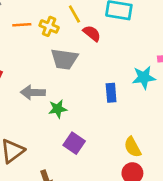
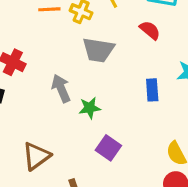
red semicircle: (92, 33) -> (150, 30), moved
gray arrow: (33, 92) -> (61, 88), turned 65

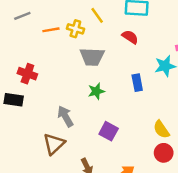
gray arrow: (61, 88) -> (65, 116), moved
green star: (90, 108) -> (96, 91), moved

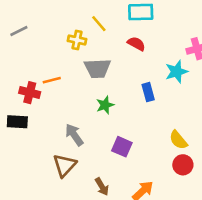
orange line: (51, 30) -> (52, 80), moved

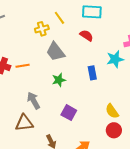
yellow cross: (77, 40) -> (42, 29), turned -32
gray trapezoid: (97, 68) -> (55, 52), turned 50
orange line: (52, 80) -> (23, 66), moved
brown triangle: (65, 165) -> (24, 123), turned 36

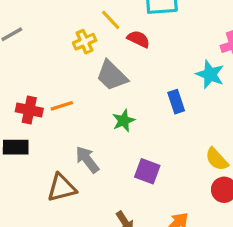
red semicircle: (86, 35) -> (138, 39), moved
cyan star: (115, 59) -> (210, 74), turned -30
brown triangle: (24, 123) -> (62, 188), moved

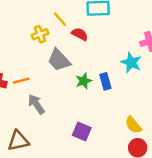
green star: (124, 121) -> (84, 81), moved
gray arrow: (87, 160) -> (36, 104), moved

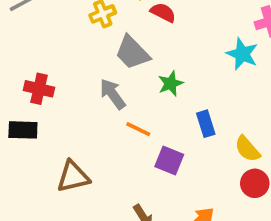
orange line: (21, 81) -> (138, 129), moved, turned 42
blue rectangle: (105, 81) -> (206, 124), moved
gray arrow: (36, 104) -> (113, 94), moved

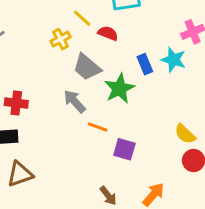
green star: (171, 83) -> (119, 89), size x1.5
blue rectangle: (206, 124) -> (145, 64), moved
brown triangle: (73, 177) -> (20, 174), moved

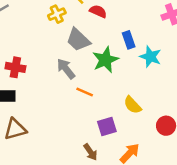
cyan star: (174, 60) -> (150, 57), moved
yellow semicircle: (185, 134) -> (132, 105), moved
purple square: (124, 149) -> (107, 126), moved, turned -36

